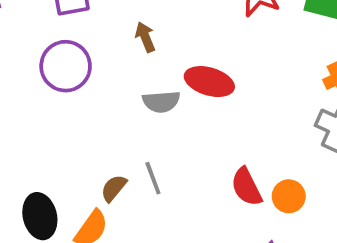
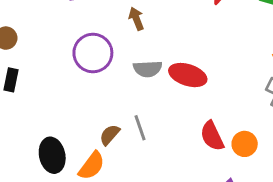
purple circle: (66, 66) -> (93, 53), moved
red ellipse: (209, 82) -> (188, 75), moved

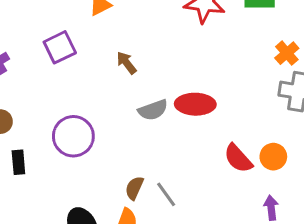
purple circle: (93, 53) -> (73, 136), moved
gray line: (140, 128) -> (166, 194), moved

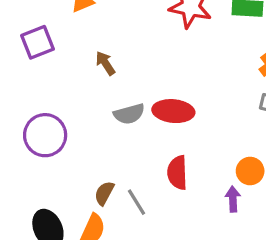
red semicircle: (238, 158) -> (177, 173), moved, turned 36
purple arrow: (271, 208) -> (233, 199), moved

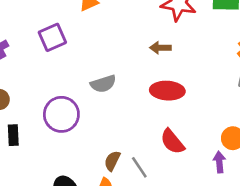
brown arrow: (105, 63) -> (160, 48), moved, turned -54
gray semicircle: (129, 114) -> (103, 84), moved
red semicircle: (177, 173) -> (172, 142), turned -36

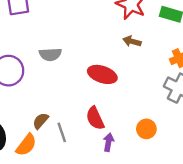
brown arrow: (160, 48) -> (132, 41), moved
purple arrow: (219, 162) -> (108, 142), moved

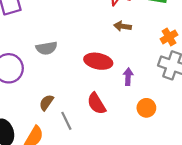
brown semicircle: (41, 121) -> (46, 103), moved
purple arrow: (108, 142) -> (128, 77), moved

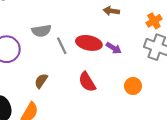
purple arrow: (128, 77) -> (114, 48), moved, turned 119
gray line: (66, 121) -> (62, 46), moved

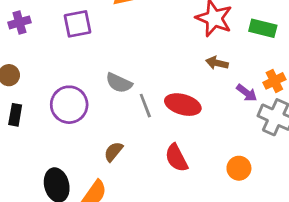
gray semicircle: (41, 31) -> (119, 83), turned 30
purple arrow: (114, 48) -> (247, 93), moved

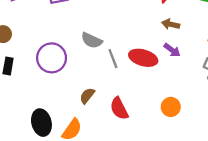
purple arrow: (247, 93) -> (172, 50), moved
red semicircle: (176, 158) -> (119, 109), moved
orange circle: (239, 168) -> (171, 107), moved

